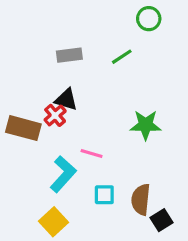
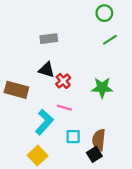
green line: (122, 57) -> (110, 40), moved
red cross: (55, 115) -> (63, 81), moved
black square: (161, 220) -> (94, 154), moved

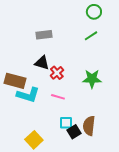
green line: (110, 40) -> (91, 36), moved
cyan L-shape: (44, 122) -> (28, 95), moved, turned 65
black square: (94, 154) -> (74, 132), moved

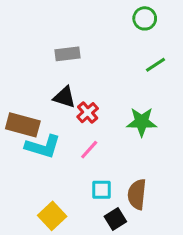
green line: (91, 36) -> (155, 65), moved
pink line: (58, 97) -> (89, 150), turned -64
black square: (74, 132) -> (115, 219), moved

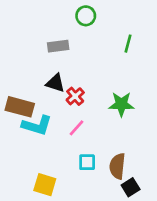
green circle: (145, 18) -> (86, 16), moved
green line: (155, 65) -> (128, 44), moved, turned -42
yellow square: (52, 216) -> (45, 185), turned -30
black square: (115, 219) -> (131, 187), moved

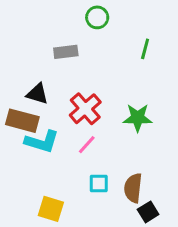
black triangle: (55, 83) -> (37, 94), moved
red cross: (75, 96) -> (85, 109), size x1.5

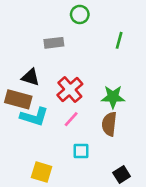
brown semicircle: (133, 188) -> (109, 124), moved

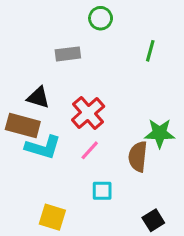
green star: (113, 97) -> (160, 133), moved

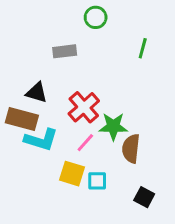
green star: (160, 133) -> (113, 126), moved
yellow square: (52, 217) -> (72, 174), moved
black square: (153, 220) -> (144, 197), moved, turned -30

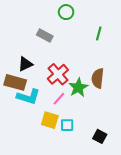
gray rectangle: (65, 51) -> (45, 35), turned 35
black triangle: (37, 93) -> (25, 64), turned -42
green star: (113, 126) -> (78, 87), turned -30
brown semicircle: (131, 149) -> (98, 78), moved

